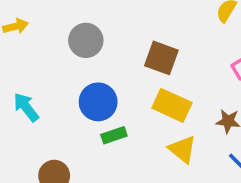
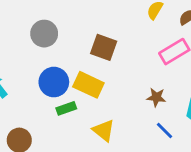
yellow rectangle: (172, 105) -> (88, 85), moved
yellow triangle: (182, 149) -> (104, 130), moved

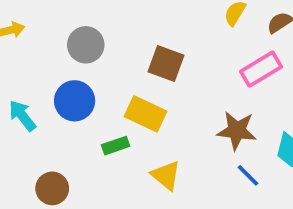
blue circle: (54, 82) -> (75, 101), moved
brown star: (156, 97) -> (237, 131), size x1.5

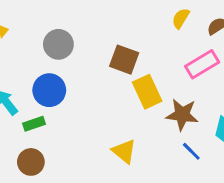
yellow rectangle: (145, 114) -> (147, 92), moved, turned 40
green rectangle: (116, 146) -> (34, 124), moved

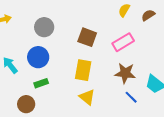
pink rectangle: (202, 64) -> (123, 42), moved
yellow rectangle: (147, 92) -> (83, 70), moved, turned 35
green rectangle: (34, 124) -> (41, 83), moved

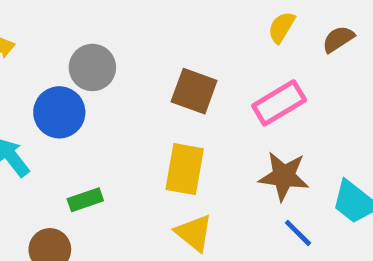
blue circle: (38, 57) -> (59, 112), moved

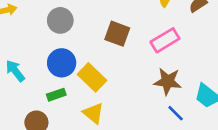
blue circle: (59, 112) -> (62, 63), moved
yellow rectangle: (185, 169) -> (92, 77), moved, turned -56
yellow triangle: (194, 233) -> (93, 113), moved

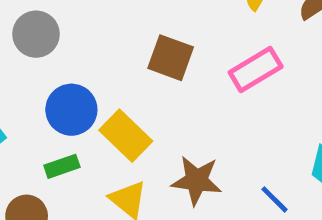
gray circle: (60, 20) -> (36, 34), moved
brown star: (168, 81) -> (197, 181), moved

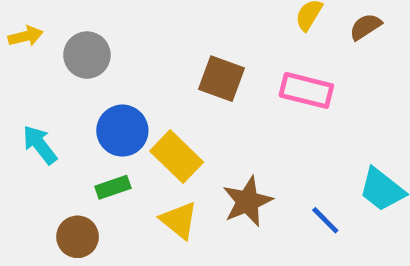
pink rectangle: (256, 70) -> (306, 90), turned 45
brown star: (197, 181) -> (247, 201), turned -30

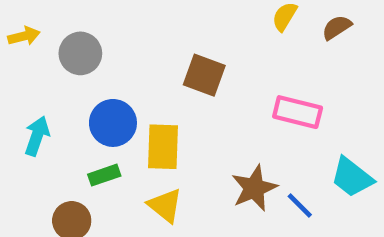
pink rectangle: (306, 90) -> (298, 112), moved
cyan arrow: (40, 145) -> (37, 136), turned 57
yellow rectangle: (177, 157) -> (163, 147), turned 48
brown star: (247, 201) -> (254, 188), moved

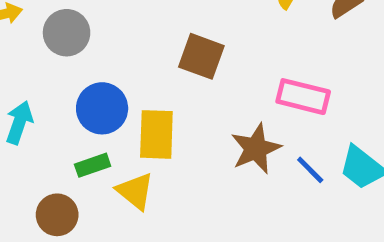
brown star: (254, 188) -> (256, 149), moved
yellow triangle: (165, 205) -> (135, 191), moved
blue line: (300, 205) -> (310, 170), moved

